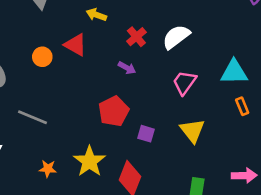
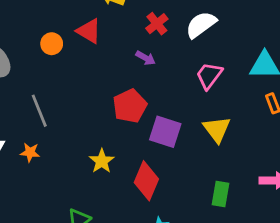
gray line: (32, 117) -> (39, 111), turned 44
purple square: (146, 134) -> (165, 132), size x1.6
yellow star: (89, 161) -> (102, 161), size x0.7
orange star: (48, 169) -> (30, 152), moved

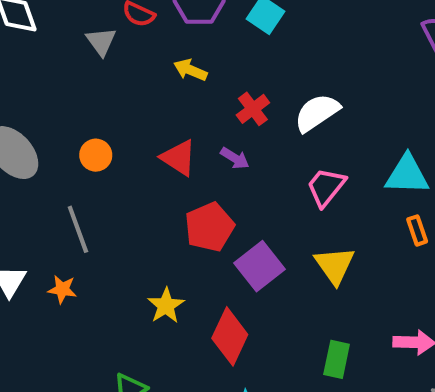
red triangle: (89, 31) -> (179, 158), moved
orange circle: (52, 44) -> (96, 155), moved
purple square: (165, 132) -> (260, 266), turned 32

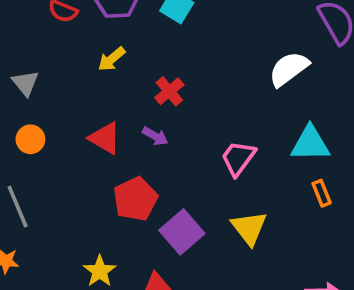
gray triangle: (101, 41) -> (25, 83), moved
yellow arrow: (190, 70) -> (112, 59), turned -60
white semicircle: (317, 113) -> (289, 69), moved

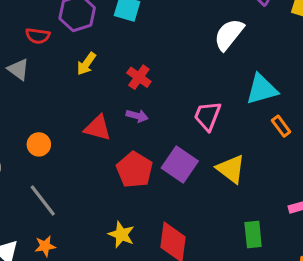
gray triangle: (25, 83) -> (18, 69), moved
purple square: (182, 232) -> (180, 164), moved

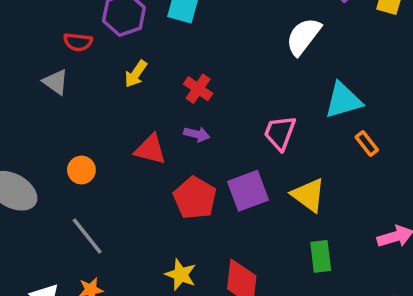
purple square: (180, 164) -> (248, 191), turned 36
green rectangle: (253, 235) -> (321, 256), moved

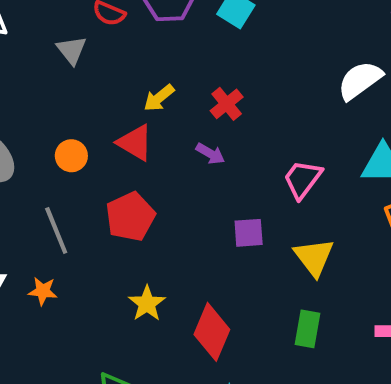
yellow arrow: (136, 74) -> (159, 98), moved
red triangle: (150, 149) -> (135, 143), moved
purple square: (248, 191) -> (249, 233), size x0.7
red pentagon: (195, 198) -> (130, 217), moved

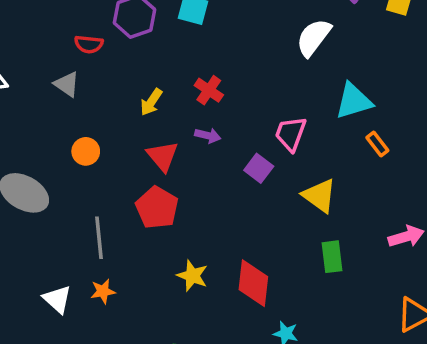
red triangle: (135, 143) -> (162, 156), moved, turned 36
orange circle: (71, 156) -> (86, 151), moved
gray line: (56, 231) -> (99, 238), turned 33
purple square: (249, 233) -> (259, 168), moved, turned -32

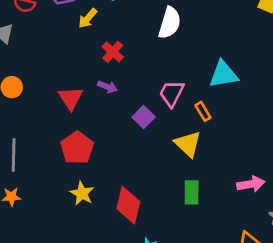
white semicircle: (314, 37) -> (170, 23), moved, turned 152
yellow arrow: (151, 102) -> (88, 18), moved
orange rectangle: (377, 144) -> (203, 111), moved
red pentagon: (157, 208) -> (77, 148), moved

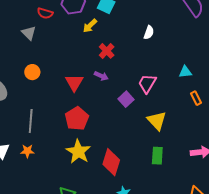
white semicircle: (170, 23) -> (149, 32), size x0.6
cyan triangle: (223, 74) -> (185, 72), size x0.6
orange rectangle: (203, 111) -> (196, 98), moved
yellow star: (82, 193) -> (78, 152), size x1.4

